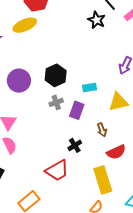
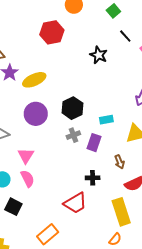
black star: (97, 20) -> (99, 55), moved
yellow ellipse: (25, 25) -> (34, 80), moved
black cross: (75, 145) -> (93, 178), turned 32

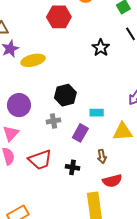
purple circle: (36, 114) -> (19, 105), moved
gray cross: (73, 135) -> (53, 121), moved
red trapezoid: (75, 203) -> (40, 160), moved

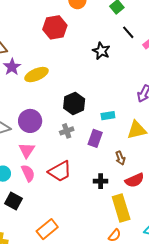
black cross: (72, 167) -> (101, 181), moved

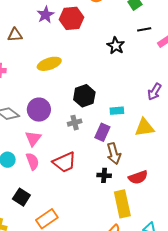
black line: (128, 32) -> (144, 29), turned -64
purple star: (12, 67) -> (46, 15), moved
brown arrow: (120, 158) -> (114, 154), moved, size x1.5
black square: (14, 201) -> (21, 197), moved

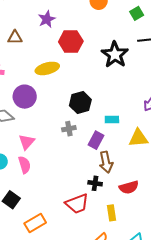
red hexagon: (71, 18) -> (71, 41), moved
black star: (116, 46) -> (115, 55), size x1.5
purple circle: (39, 110) -> (25, 97), moved
red trapezoid: (64, 162) -> (77, 204), moved
yellow rectangle: (122, 204) -> (111, 213), size x0.6

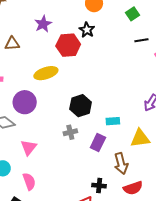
black star: (115, 55) -> (87, 30), moved, size x0.6
brown arrow: (106, 162) -> (121, 163), moved
pink semicircle: (24, 165) -> (29, 181), moved

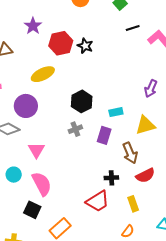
black star: (87, 30) -> (85, 46), moved
pink semicircle: (29, 181) -> (42, 184), size x1.4

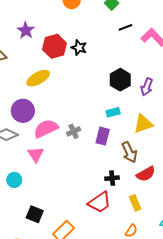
black hexagon: (82, 101) -> (120, 80), moved
pink semicircle: (42, 184) -> (46, 129), moved, turned -85

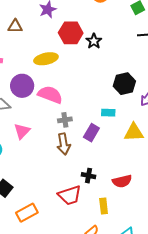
pink semicircle: (46, 129) -> (50, 95), moved, turned 30
brown arrow: (129, 152) -> (64, 144), moved

